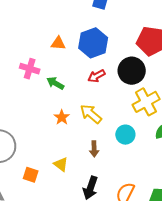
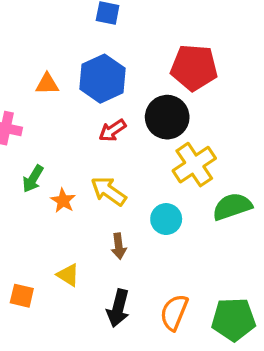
green arrow: (55, 83) -> (33, 179), moved, turned -84

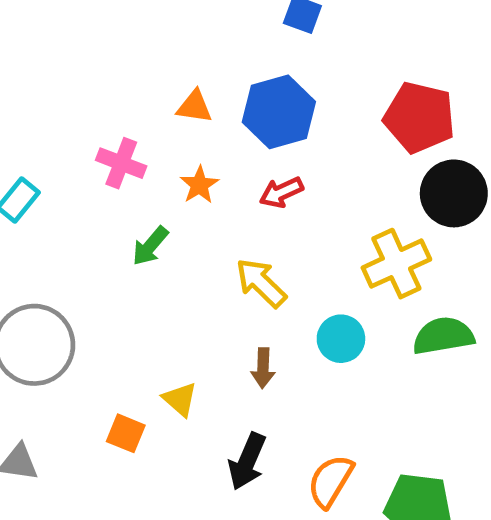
black circle: (167, 117) -> (454, 193), moved
orange star: (63, 201) -> (199, 185), moved
orange square: (22, 296) -> (126, 433), moved

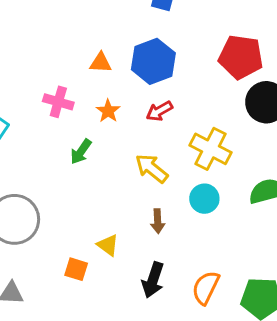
yellow cross: (396, 264) -> (211, 149), moved, turned -33

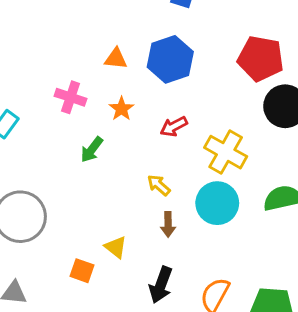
red arrow: (159, 111) -> (174, 127), moved
yellow arrow: (152, 168) -> (159, 185), moved, size x0.7
cyan circle: (204, 199) -> (217, 203), size x1.4

